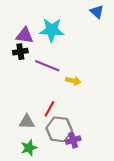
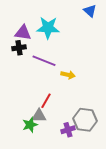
gray triangle: (27, 122) -> (39, 116), moved
gray hexagon: (59, 129) -> (85, 120), moved
green star: (29, 148) -> (30, 125), moved

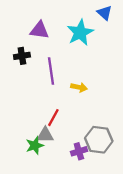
cyan star: (48, 28) -> (80, 33), moved, turned -30
purple triangle: (23, 33) -> (39, 30), moved
purple line: (44, 61) -> (51, 71), turned 60

